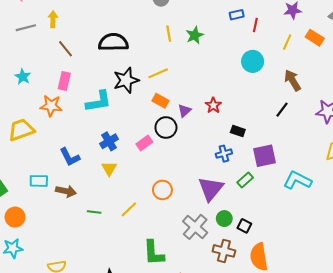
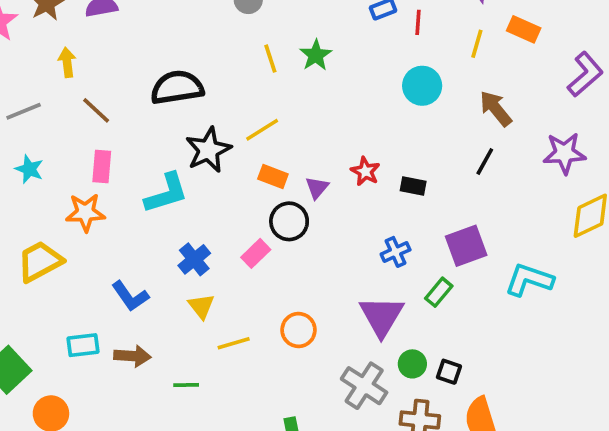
gray line: (26, 28) -> (24, 111), moved
black rectangle: (238, 131) -> (413, 186), moved
yellow line: (129, 209) -> (234, 343), moved, turned 36

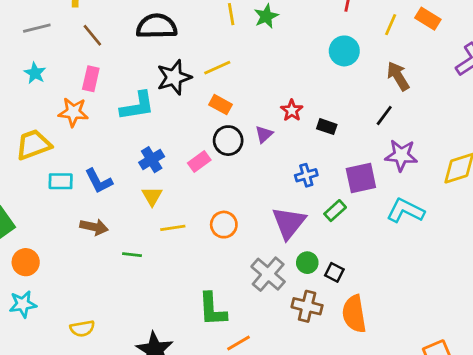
purple star: (564, 153) -> (401, 155), moved
purple triangle: (317, 188) -> (264, 134), moved
cyan rectangle: (83, 345) -> (61, 181), moved

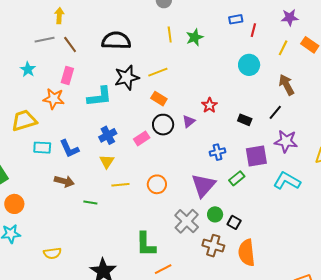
gray line: (37, 28) -> (45, 40), moved
black rectangle: (327, 127) -> (245, 120), moved

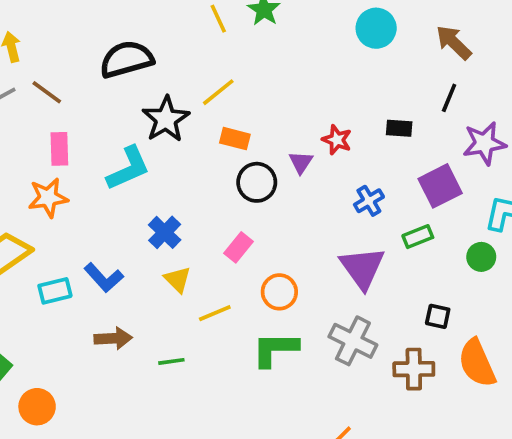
red star: (209, 105) -> (337, 140), moved
pink rectangle: (142, 138) -> (239, 247), moved
green rectangle: (237, 178) -> (418, 237), turned 35
green circle: (215, 214) -> (481, 257), moved
green L-shape: (146, 244) -> (275, 349), moved, turned 108

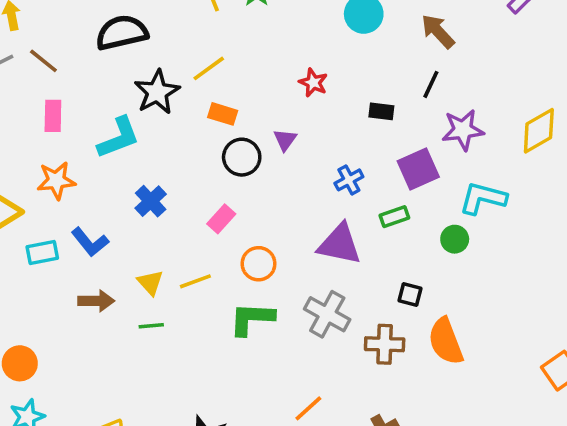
red star: (337, 140) -> (313, 83), moved
orange star: (48, 198) -> (56, 181), moved
purple triangle: (362, 268) -> (340, 244), turned -45
yellow triangle: (178, 279) -> (150, 283), moved

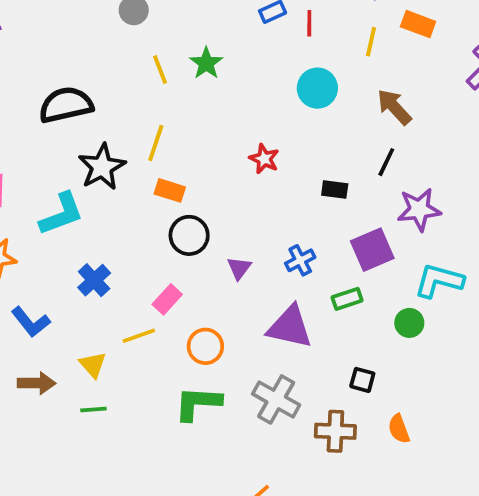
yellow line: (209, 68) -> (156, 143), turned -36
purple triangle: (285, 140) -> (239, 268), moved
yellow line: (195, 281) -> (139, 336), moved
orange semicircle: (446, 341) -> (399, 429), size x0.6

